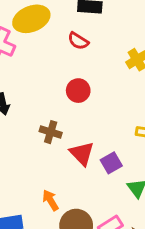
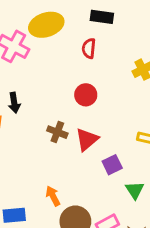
red semicircle: (78, 41) -> (89, 48), turned 60
red triangle: (82, 153) -> (87, 139), moved, turned 30

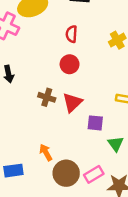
red semicircle: (89, 48) -> (72, 34), moved
purple square: (112, 165) -> (95, 123), turned 35

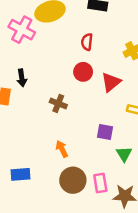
red triangle: (72, 102) -> (111, 82), moved
orange arrow: (46, 152) -> (62, 149), moved
pink rectangle: (94, 174) -> (100, 183), turned -72

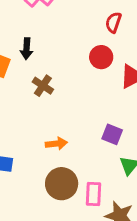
brown cross: (58, 103) -> (43, 86), moved
orange arrow: (62, 149) -> (56, 144), turned 98

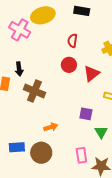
brown cross: (43, 86) -> (34, 91), size x1.5
brown circle: (62, 184) -> (41, 153), moved

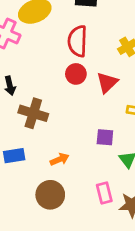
red semicircle: (72, 41) -> (77, 41), size x1.6
blue rectangle: (17, 147) -> (14, 156), moved

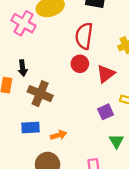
purple square: (105, 137) -> (106, 112), moved, turned -35
blue rectangle: (14, 156) -> (31, 127), moved

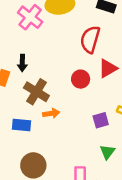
red circle: (80, 64) -> (81, 79), moved
red triangle: (106, 74) -> (108, 68), moved
orange arrow: (59, 135) -> (51, 113), moved

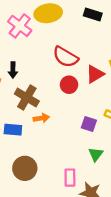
red semicircle: (90, 39) -> (65, 57), moved, turned -75
purple square: (101, 120) -> (89, 124), turned 35

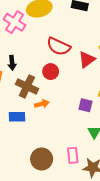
red circle: (69, 85) -> (51, 72), moved
brown circle: (25, 168) -> (42, 159), moved

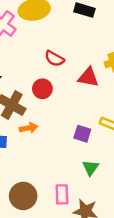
red semicircle: (59, 46) -> (55, 59), size x0.7
red triangle: (87, 60) -> (88, 77), turned 42

